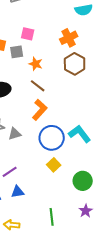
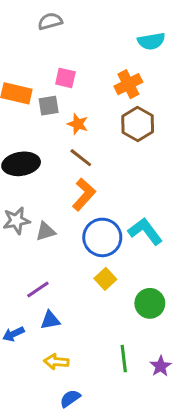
purple star: (86, 211) -> (161, 366), moved
green line: (52, 217) -> (124, 359), moved
yellow arrow: (12, 225) -> (56, 362), moved

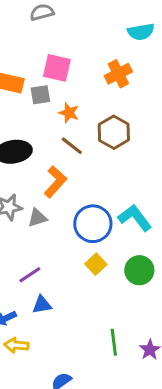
pink square: (65, 78) -> (57, 68), size x1.4
brown hexagon: (138, 124) -> (114, 132), moved
orange L-shape: (84, 195) -> (55, 182), moved
green circle: (150, 303) -> (139, 270), moved
yellow arrow: (56, 362) -> (16, 345), moved

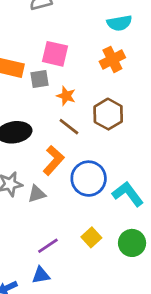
cyan semicircle: (141, 32) -> (119, 23), moved
blue circle: (93, 224) -> (89, 179), moved
purple line: (30, 275) -> (48, 246), moved

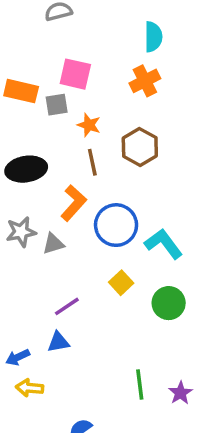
cyan semicircle: (119, 23) -> (153, 37), turned -80
brown line: (69, 127) -> (92, 162), turned 40
yellow square: (91, 237) -> (121, 283), moved

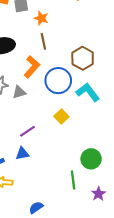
brown hexagon: (140, 147) -> (83, 58), moved
green circle: (169, 303) -> (91, 159), moved
purple star: (180, 393) -> (98, 194), moved

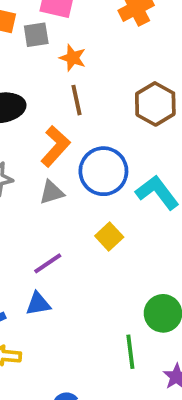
brown hexagon: (83, 58) -> (155, 104), moved
gray triangle: (19, 92) -> (52, 192), moved

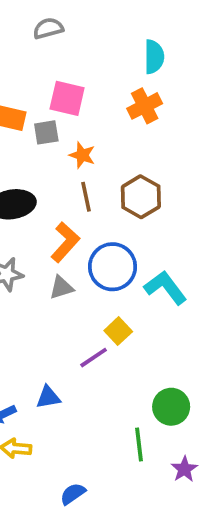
brown hexagon: (155, 104) -> (141, 197), moved
purple line: (48, 263) -> (94, 358), moved

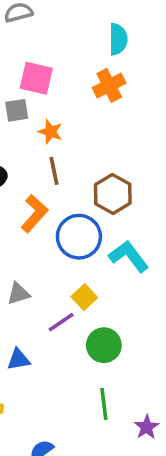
brown hexagon: (141, 197) -> (113, 194), moved
gray triangle: (61, 288) -> (18, 294), moved
green circle: (171, 407) -> (104, 345), moved

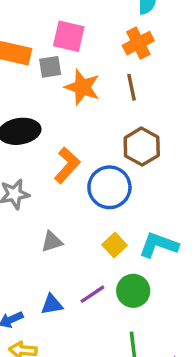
orange star: (50, 132) -> (82, 87), size x1.5
brown line: (54, 171) -> (132, 87), moved
cyan L-shape: (129, 256) -> (159, 245), moved, turned -33
purple line: (61, 322) -> (92, 294), moved

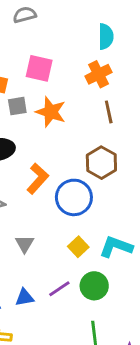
gray square: (50, 67) -> (17, 106), moved
brown line: (132, 87) -> (109, 112), moved
gray triangle: (52, 242) -> (25, 244), turned -42

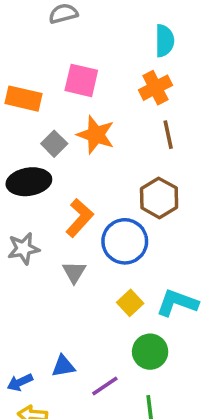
gray square: (17, 106) -> (54, 144), moved, turned -36
gray triangle: (25, 244) -> (74, 272), moved
purple line: (59, 289) -> (105, 386), moved

